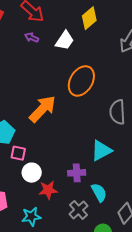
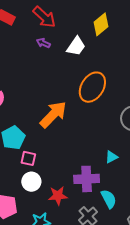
cyan triangle: (101, 151) -> (111, 157), size x0.6
white circle: (32, 173) -> (31, 182), moved
purple cross: (77, 173) -> (87, 179), size x1.4

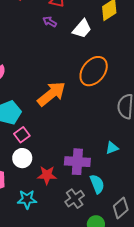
cyan triangle: (111, 157) -> (112, 148), moved
pink square: (28, 158) -> (22, 135), turned 35

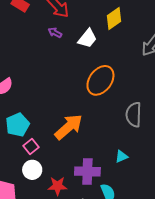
orange arrow: (52, 94) -> (69, 127), moved

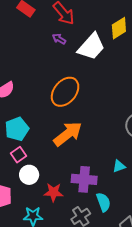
white trapezoid: (87, 38) -> (91, 47), size x1.4
orange ellipse: (100, 80) -> (65, 92), moved
pink square: (31, 147) -> (18, 155), moved

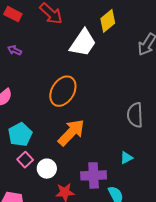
purple arrow: (59, 39) -> (15, 50), moved
white circle: (29, 175) -> (47, 169), moved

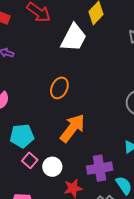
orange ellipse: (63, 91) -> (59, 88), size x0.7
cyan pentagon: (20, 134) -> (22, 136), turned 30

